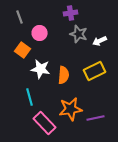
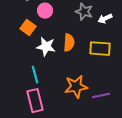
yellow rectangle: (95, 71) -> (100, 49), turned 30
orange semicircle: (64, 75) -> (69, 43), moved
pink rectangle: (45, 123) -> (35, 101), moved, turned 30

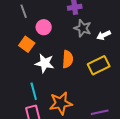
yellow rectangle: (100, 49) -> (99, 65), turned -30
orange star: (76, 87) -> (61, 103), moved

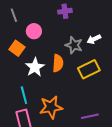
gray star: (83, 28) -> (74, 45), moved
white star: (45, 63) -> (35, 67), turned 30

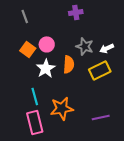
pink circle: (34, 31) -> (47, 44), moved
white arrow: (94, 39) -> (107, 48), moved

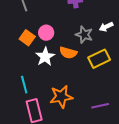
white arrow: (107, 48) -> (106, 27), moved
orange semicircle: (69, 64) -> (68, 53), turned 102
cyan line: (35, 96) -> (24, 85), moved

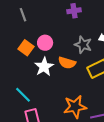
cyan line: (24, 85) -> (23, 95), turned -30
orange star: (61, 97) -> (75, 107), moved

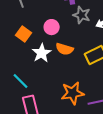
pink circle: (45, 43) -> (52, 27), moved
gray star: (83, 45) -> (82, 15), moved

